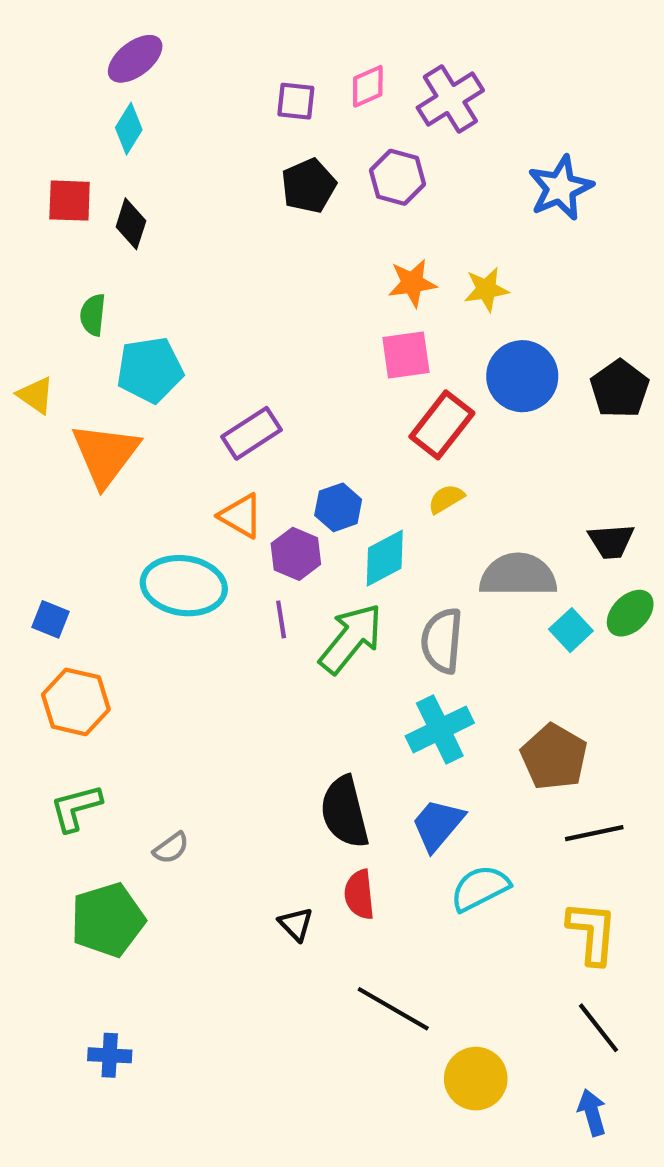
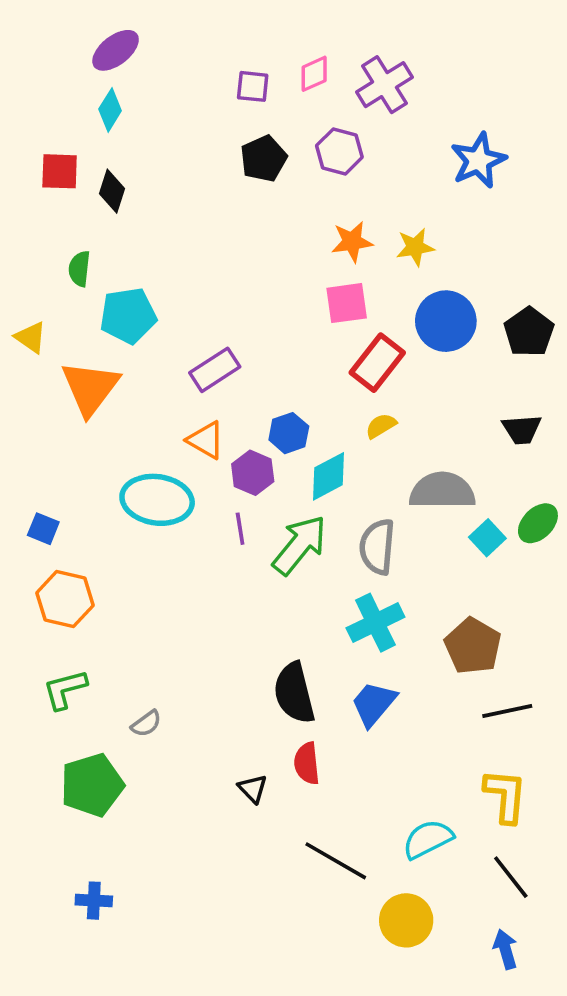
black trapezoid: (611, 541) -> (522, 429), moved
cyan semicircle: (480, 888) -> (428, 839), moved

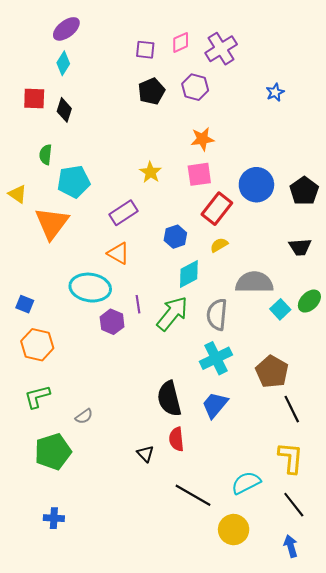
blue star: (478, 160) -> (275, 92), size x0.6
yellow star: (415, 247) -> (150, 172), moved, turned -30
blue hexagon: (289, 433) -> (175, 237), moved
purple hexagon: (253, 473) -> (112, 322), moved
black line: (507, 711) -> (292, 409), turned 76

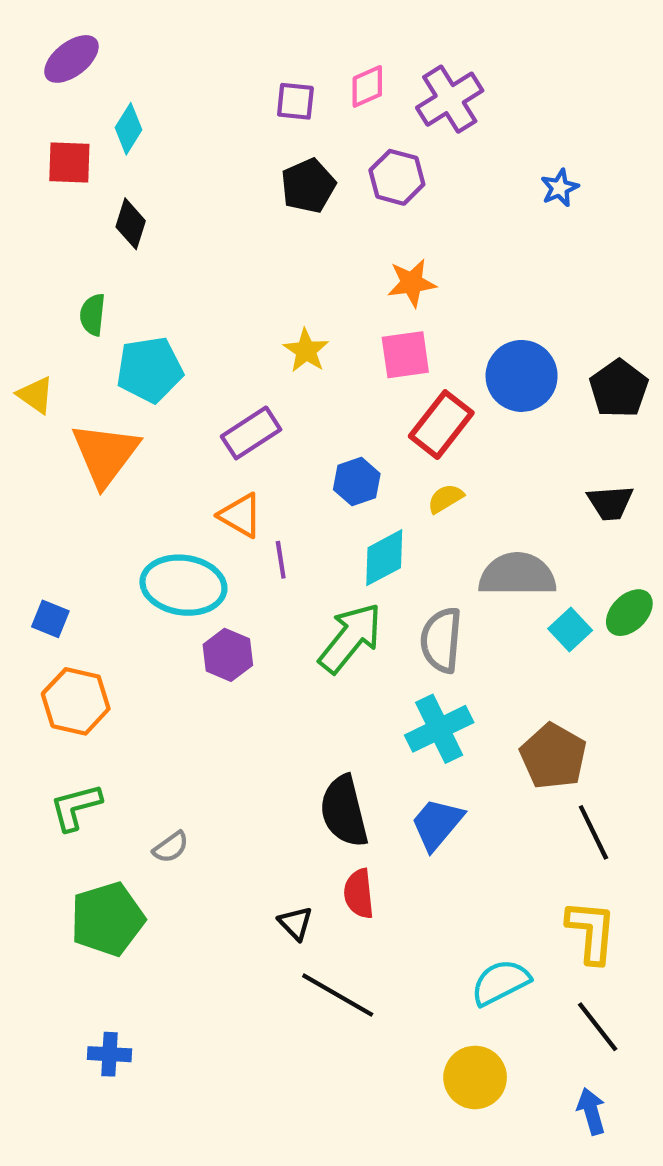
purple ellipse: (66, 29) -> (71, 59), moved
red square: (34, 99) -> (69, 162), moved
purple line: (138, 304) -> (281, 560), moved
black line: (193, 495) -> (338, 995), moved

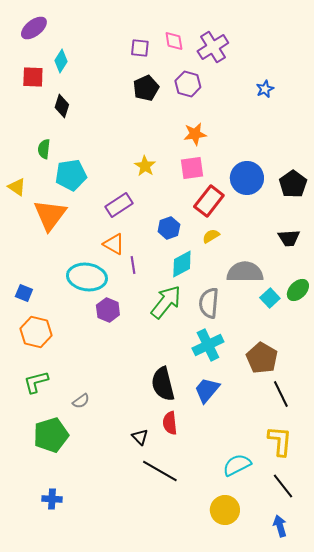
pink diamond: (367, 86) -> (174, 41), turned -75

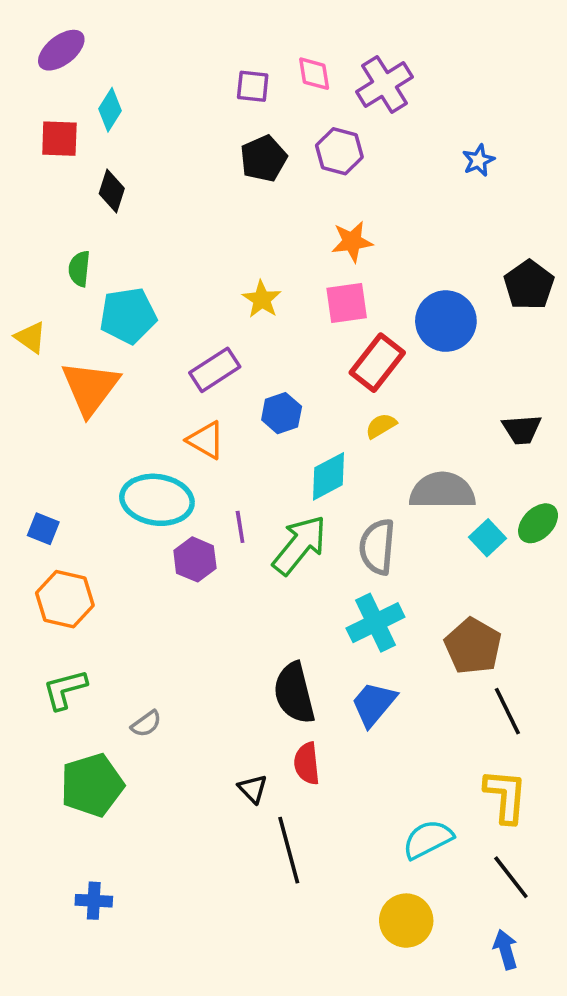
black pentagon: (293, 184) -> (529, 285), moved
blue hexagon: (169, 228) -> (282, 413), moved
purple line: (133, 265) -> (240, 527), moved
black line: (160, 471) -> (289, 850), turned 45

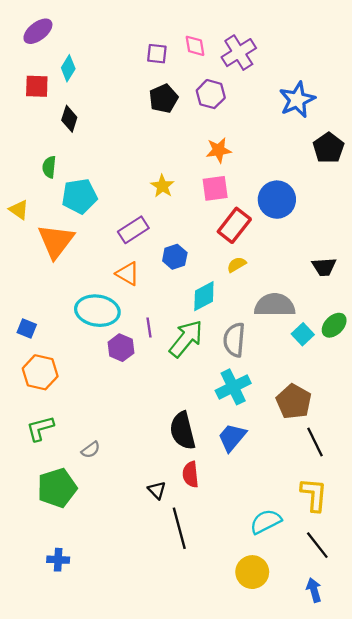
blue star: (478, 160) -> (297, 100), size x1.8
black pentagon: (529, 285) -> (329, 148), moved

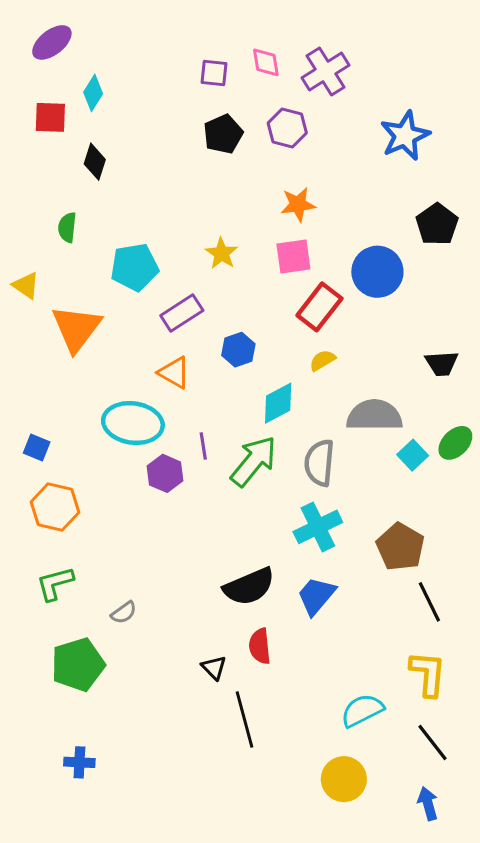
black pentagon: (329, 148) -> (437, 224), moved
cyan pentagon: (79, 196) -> (134, 267), moved
black semicircle: (183, 431) -> (249, 587), turned -99

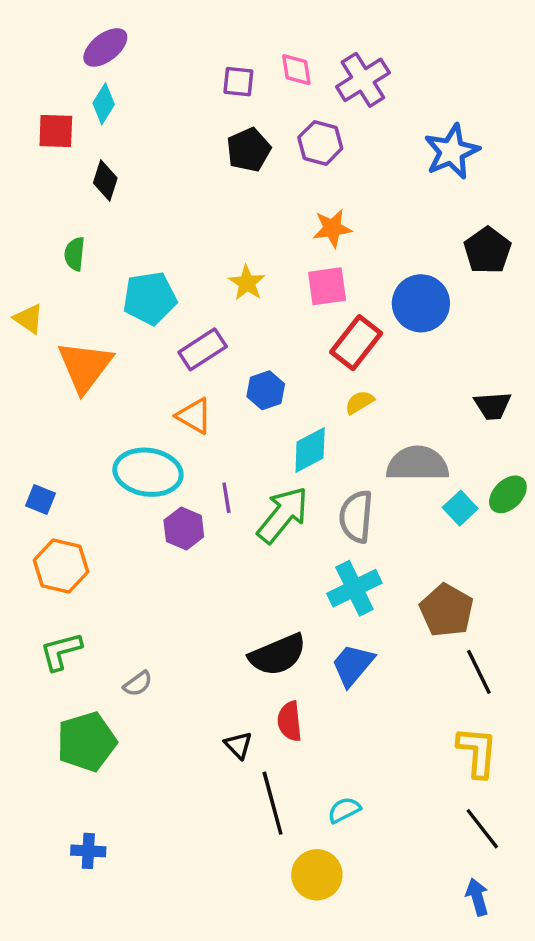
purple ellipse: (52, 42) -> (105, 47), moved
cyan semicircle: (362, 710) -> (344, 810), moved, size x0.7
yellow circle: (344, 779) -> (317, 875), moved

